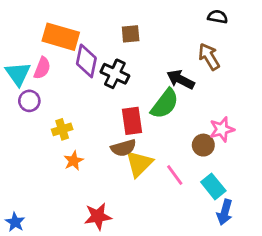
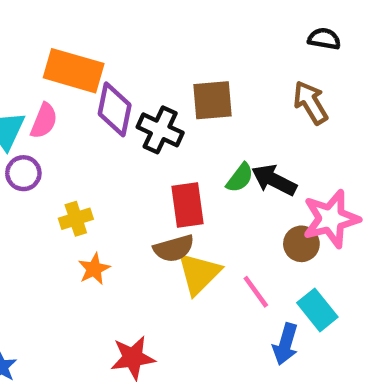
brown square: (131, 34) -> (213, 100), moved, size x1.4
black arrow: (180, 79) -> (274, 180), moved
green semicircle: (165, 104) -> (240, 178), size x0.6
pink star: (222, 129) -> (331, 219), size x1.4
blue arrow: (225, 212) -> (285, 344), moved

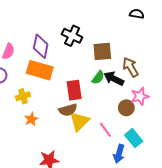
orange rectangle: (74, 71) -> (40, 70), moved
brown square: (213, 100) -> (102, 51), moved
brown arrow: (311, 103) -> (131, 67), moved
black cross: (160, 130) -> (72, 36), moved
pink star: (331, 219) -> (140, 96), size x0.7

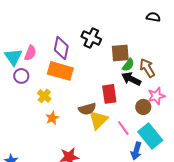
green semicircle: (98, 78) -> (128, 65), moved
red rectangle: (74, 90) -> (109, 94), moved
yellow cross: (23, 96) -> (44, 96), turned -32
cyan rectangle: (134, 138) -> (150, 136), size x1.4

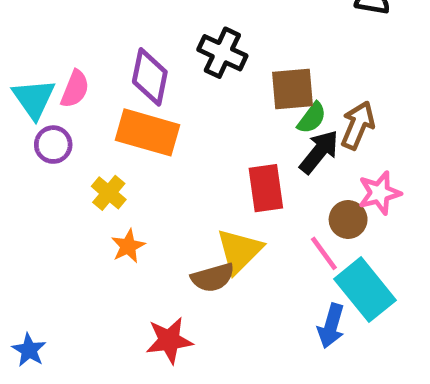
brown arrow: (147, 68) -> (358, 125), turned 54
black arrow: (131, 79) -> (319, 152), turned 102
brown semicircle: (87, 109) -> (213, 278), moved
pink line: (123, 128) -> (324, 253), moved

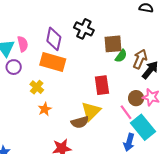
pink semicircle: (75, 89) -> (23, 44), turned -35
black arrow: (319, 152) -> (150, 70), moved
pink star: (379, 193) -> (151, 97), moved, turned 30

